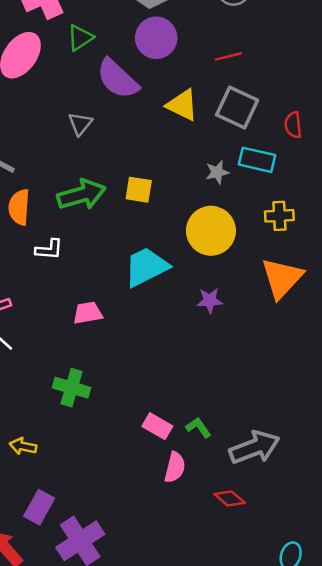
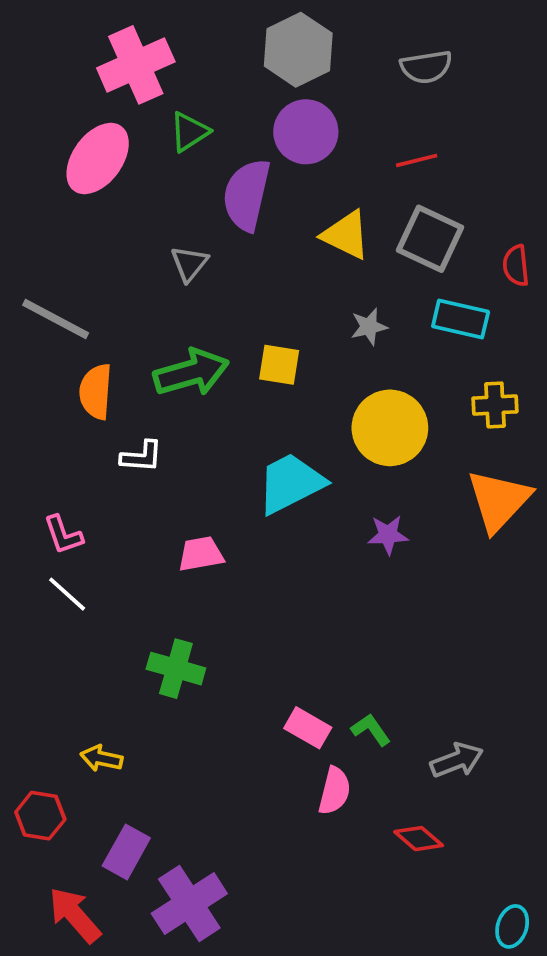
purple semicircle: (118, 79) -> (247, 195), turned 60
gray star: (217, 172) -> (369, 327), moved
gray arrow: (255, 447) -> (457, 760), size x0.7

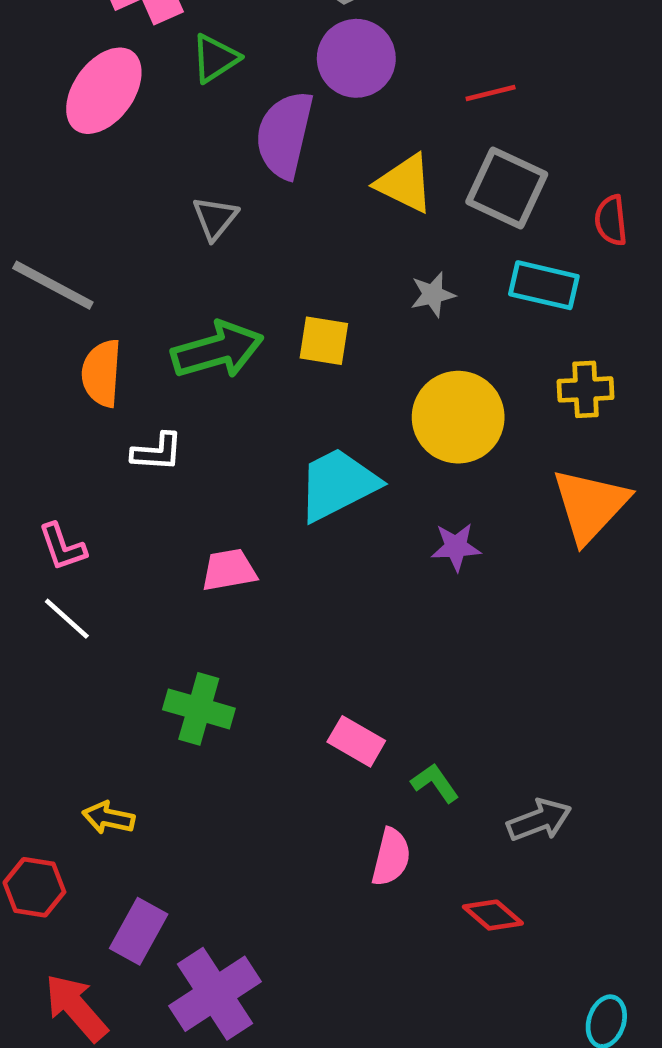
pink rectangle: (308, 728) -> (356, 741), moved

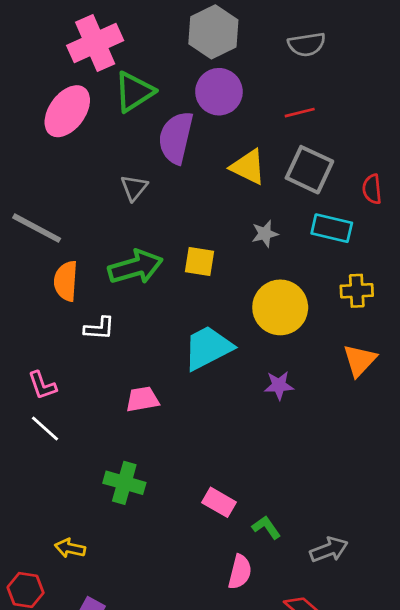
green triangle: (215, 58) -> (134, 92), size x1.4
orange triangle: (590, 505) -> (360, 360), size x0.7

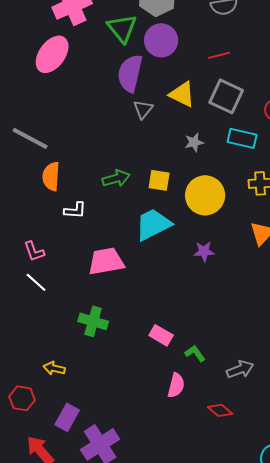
green triangle: (134, 92) -> (122, 28), moved, turned -36
gray triangle: (134, 188) -> (143, 109), moved
yellow square: (199, 262) -> (159, 180), moved
green arrow: (135, 267) -> (116, 178), moved, size x0.7
pink trapezoid: (142, 399) -> (106, 261), size x1.5

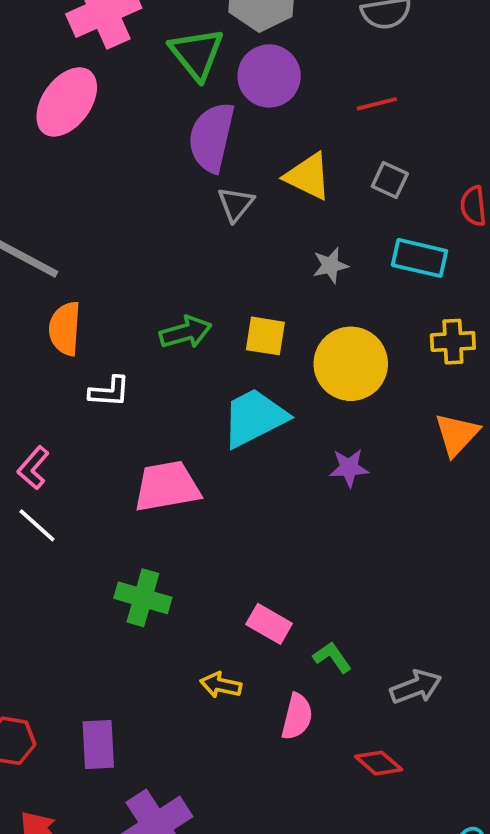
gray square: (226, 96) -> (390, 180), size x0.6
pink L-shape: (34, 251) -> (33, 468), turned 60
yellow arrow: (54, 368) -> (221, 685), moved
purple rectangle: (67, 417) -> (98, 745), moved, turned -32

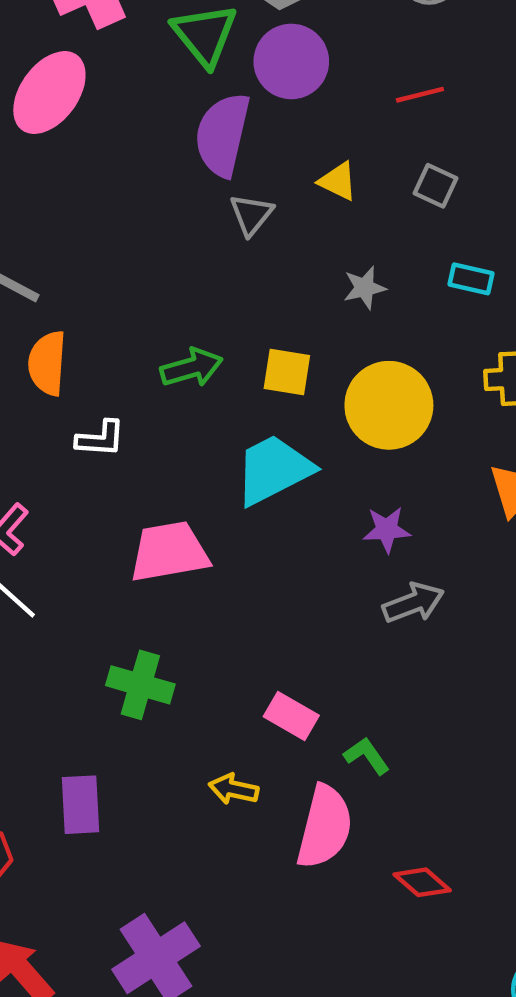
yellow triangle: (308, 176) -> (338, 181), size x0.7
cyan rectangle: (420, 258) -> (471, 279), size x0.7
gray arrow: (416, 687) -> (413, 603), moved
pink semicircle: (297, 717) -> (325, 827), size x1.5
purple rectangle: (98, 745) -> (81, 805), moved

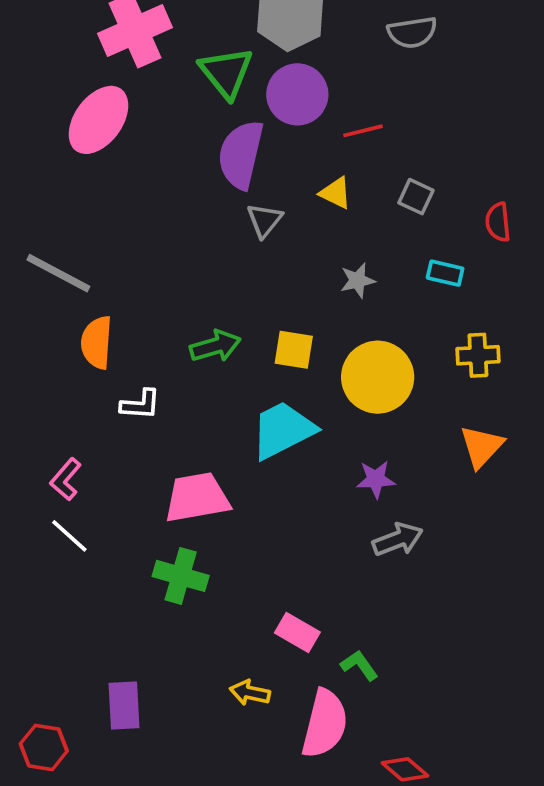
red line: (420, 95) -> (363, 131), moved
green cross: (140, 685) -> (181, 576), moved

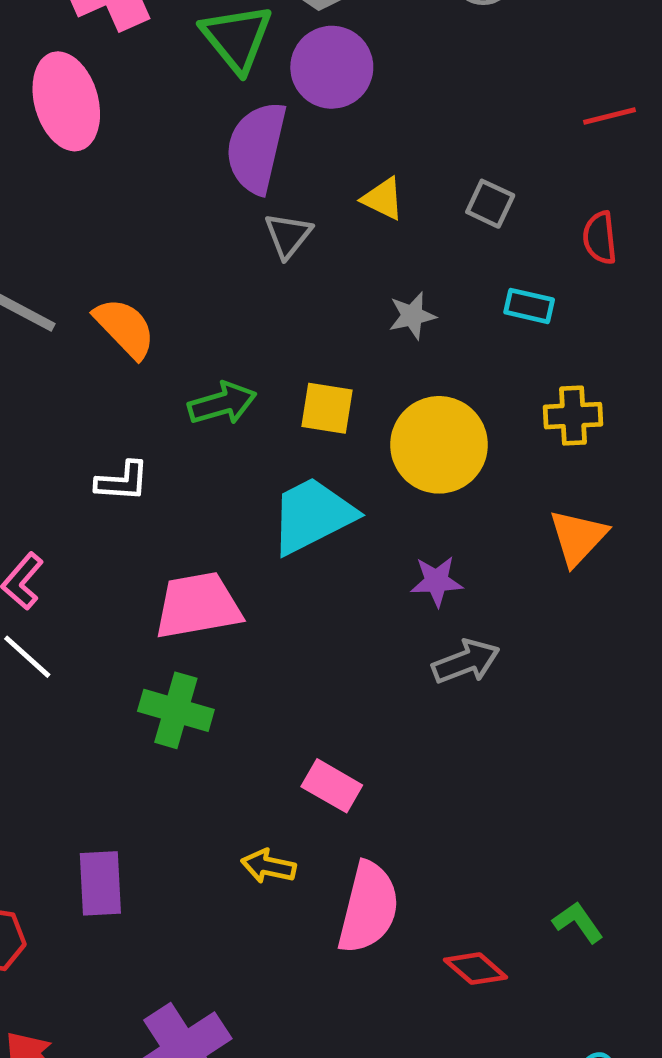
pink ellipse: (99, 120) -> (66, 101), turned -52
red line: (363, 131) -> (610, 116), moved
orange semicircle: (97, 342) -> (125, 328), moved, turned 132
green L-shape: (359, 665) -> (578, 922), moved

